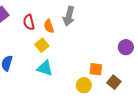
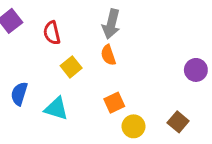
orange semicircle: (49, 26) -> (108, 55), moved
cyan triangle: (45, 68) -> (56, 109), moved
orange square: (96, 69) -> (114, 103), moved, turned -32

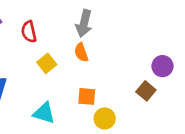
orange square: (114, 103) -> (87, 96), turned 30
cyan triangle: (56, 109) -> (44, 113), moved
brown square: (178, 122) -> (146, 91), moved

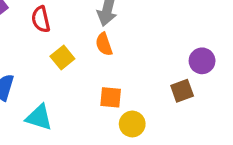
brown square: (146, 91) -> (182, 91), turned 30
cyan triangle: (44, 113) -> (39, 117), moved

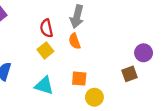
red semicircle: (41, 19) -> (46, 28), moved
cyan triangle: (39, 117) -> (44, 86), moved

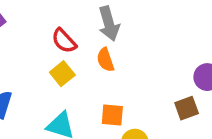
gray arrow: (77, 17) -> (109, 24), turned -30
red semicircle: (46, 28) -> (64, 41), turned -30

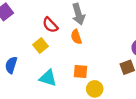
yellow square: (62, 74) -> (40, 46), moved

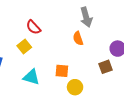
gray arrow: (78, 14) -> (86, 17), moved
orange semicircle: (76, 37) -> (78, 38), moved

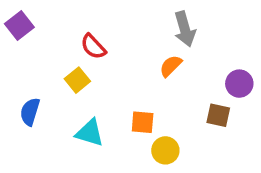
orange semicircle: (78, 38) -> (171, 66), turned 64
brown square: (105, 67) -> (218, 115), turned 32

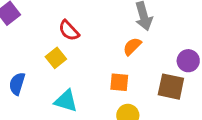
brown square: (218, 115) -> (171, 87), size x1.4
orange square: (143, 122) -> (119, 82), moved

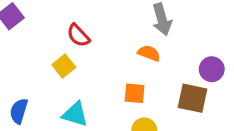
orange semicircle: (132, 46) -> (149, 53), turned 66
blue semicircle: (17, 84) -> (19, 111), moved

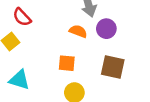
purple circle: (212, 69) -> (106, 29), moved

